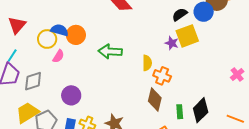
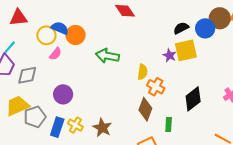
red triangle: (17, 25) -> (18, 18), turned 36
black diamond: (201, 110) -> (193, 99), moved

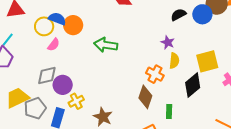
yellow square: (186, 50) -> (207, 61), moved
yellow semicircle: (143, 72) -> (174, 61), moved
gray diamond: (27, 75) -> (47, 75), moved
yellow cross: (75, 125) -> (76, 101), moved, turned 35

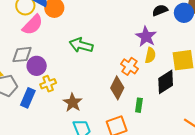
purple star: (168, 42) -> (146, 37), size x1.5
pink semicircle: (54, 45) -> (33, 25), size x1.6
green arrow: (106, 45) -> (81, 45), moved

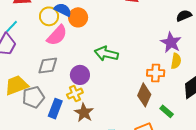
purple circle: (37, 66) -> (80, 75), moved
orange cross: (130, 66) -> (156, 73), turned -30
brown star: (73, 102) -> (84, 113), moved
green rectangle: (139, 105) -> (167, 111), turned -56

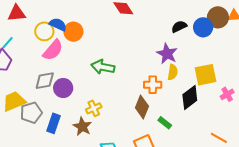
purple circle: (80, 75) -> (63, 88), moved
yellow cross: (75, 94) -> (94, 108), moved

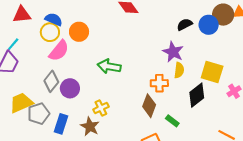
blue semicircle: (58, 24) -> (54, 19), moved
yellow square: (206, 75) -> (212, 72), turned 30
gray diamond: (45, 81) -> (51, 81), turned -40

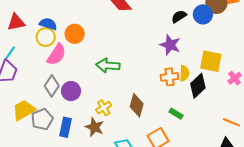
yellow semicircle: (179, 70) -> (184, 73), moved
orange cross: (159, 83) -> (169, 77), moved
brown diamond: (149, 106) -> (137, 105), moved

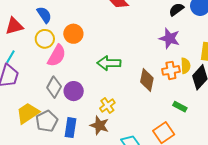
blue semicircle: (48, 24) -> (44, 15), moved, turned 42
brown diamond: (137, 105) -> (147, 80), moved

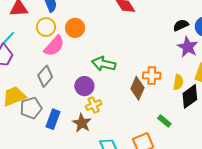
purple star: (169, 38) -> (188, 47), moved
orange cross: (171, 70) -> (152, 76), moved
purple circle: (74, 91) -> (84, 86), moved

